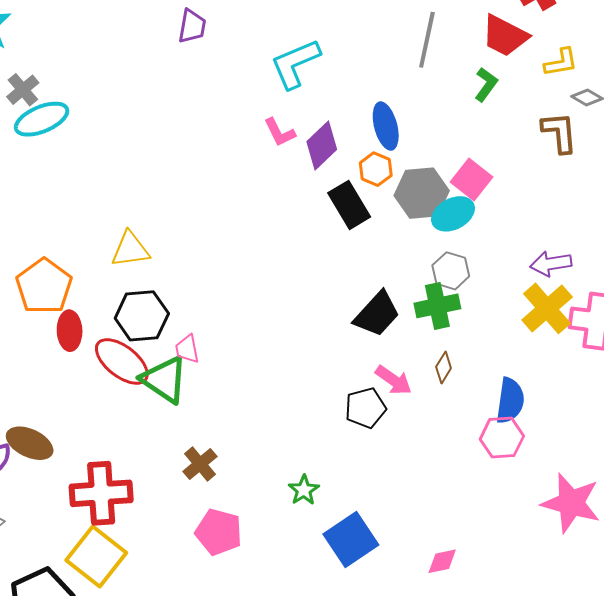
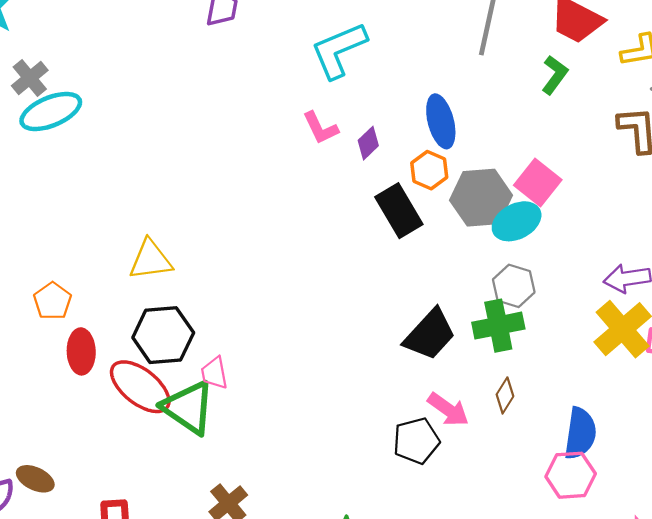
purple diamond: (322, 145) -> (368, 143), size x0.6
orange pentagon: (44, 286) -> (52, 301), size x0.6
brown ellipse: (30, 443) -> (35, 479), size x0.7

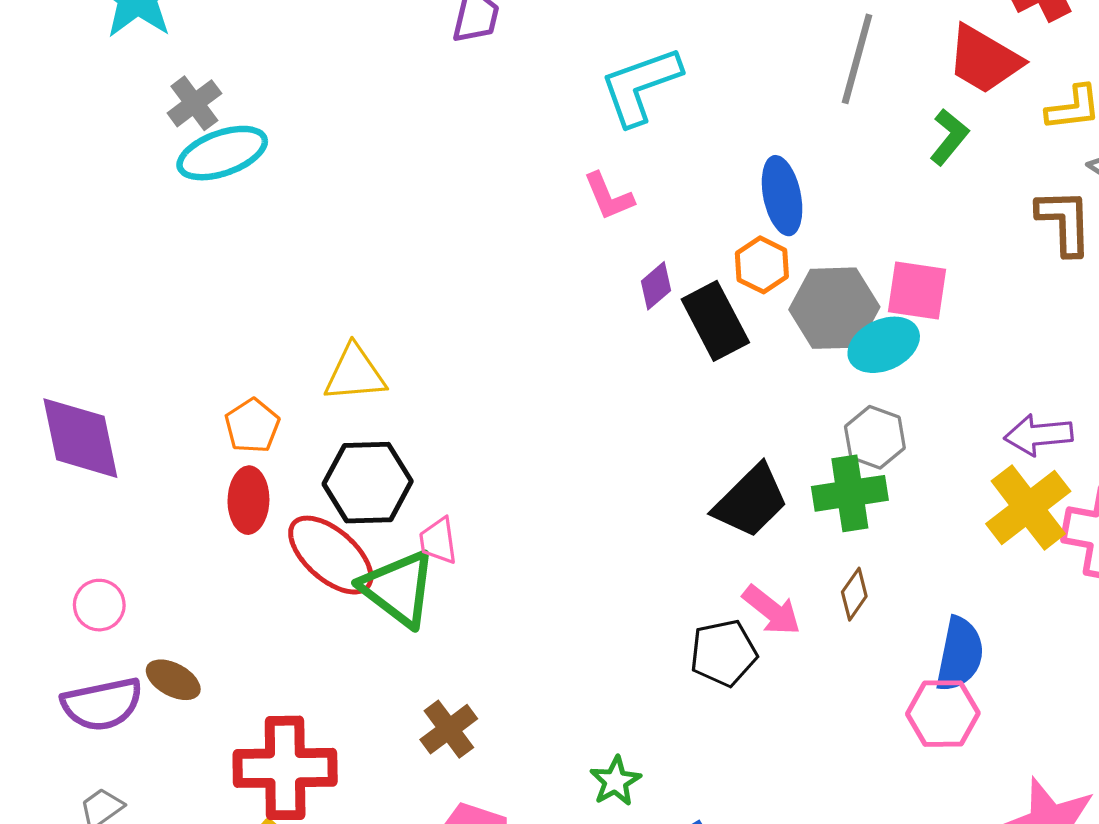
purple diamond: (368, 143) -> (656, 286), moved
pink square: (538, 182) -> (917, 290), turned -33
orange pentagon: (52, 301) -> (252, 426), moved

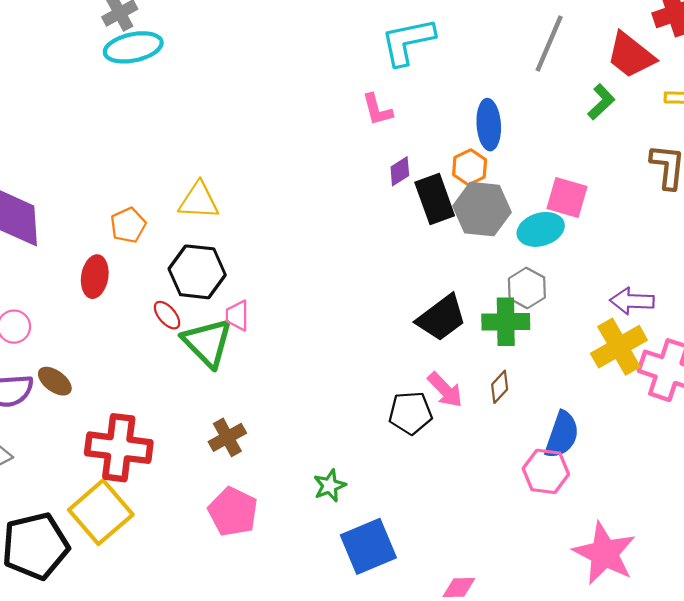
gray hexagon: (834, 308) -> (482, 209), moved
red ellipse: (248, 500) -> (95, 277), moved
red ellipse: (331, 555) -> (167, 315), size x0.5

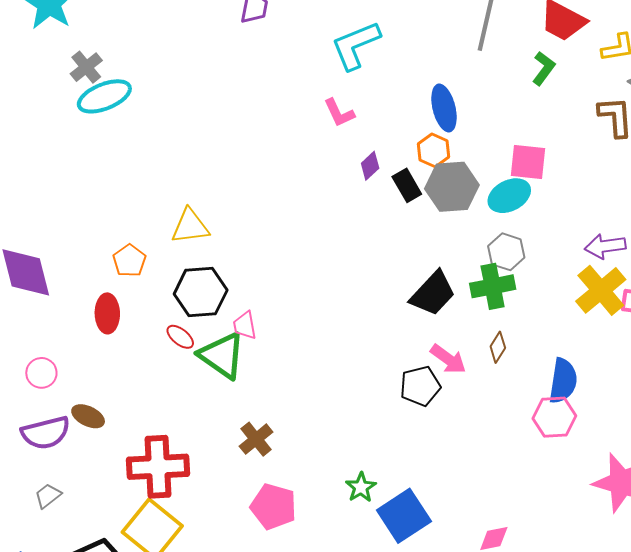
black rectangle: (435, 199) -> (407, 185), size x0.7
green star: (330, 486) -> (361, 487), moved

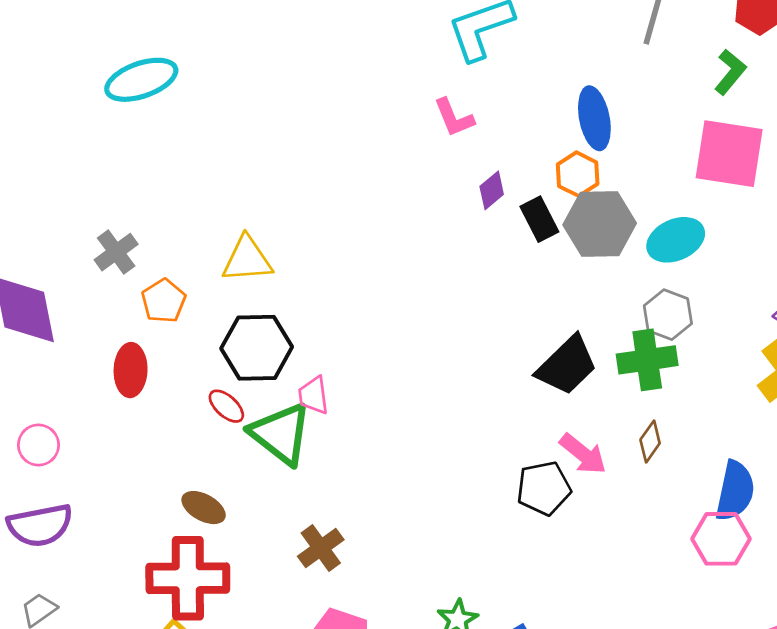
gray cross: (86, 67) -> (116, 252), moved
pink square: (528, 162) -> (729, 154), moved, size x1.4
brown ellipse: (88, 416) -> (204, 508), moved

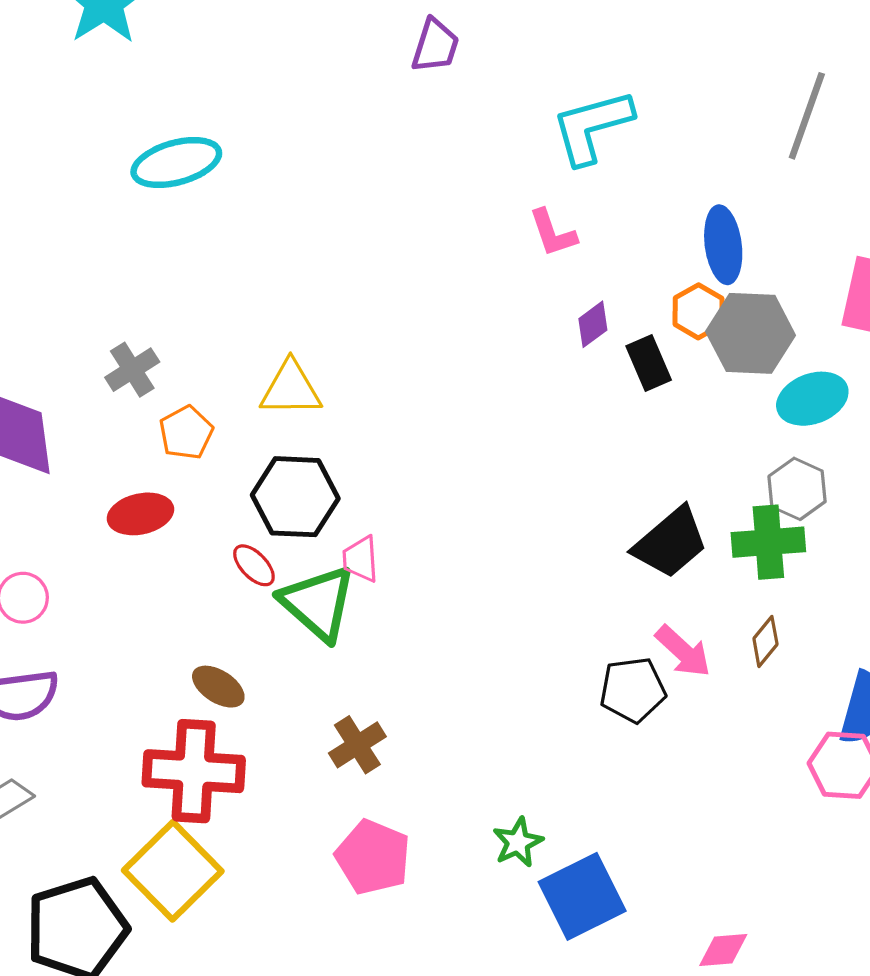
gray hexagon: (600, 224) -> (751, 333), moved
red ellipse: (131, 370) -> (140, 514), turned 72

